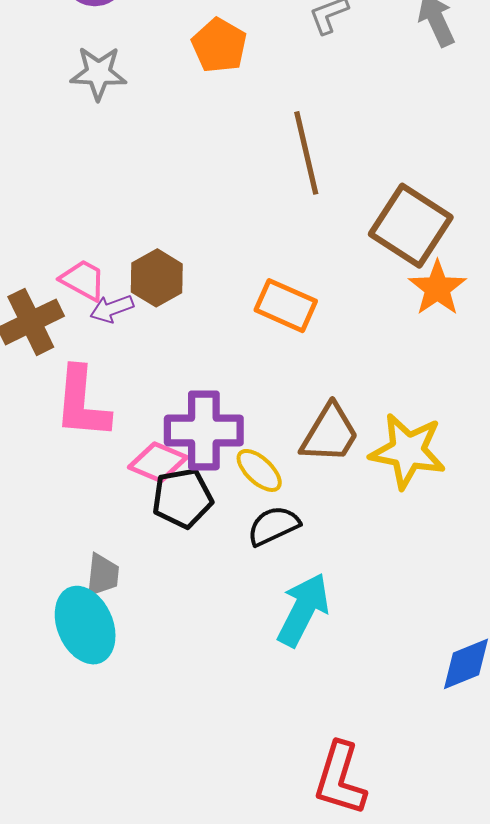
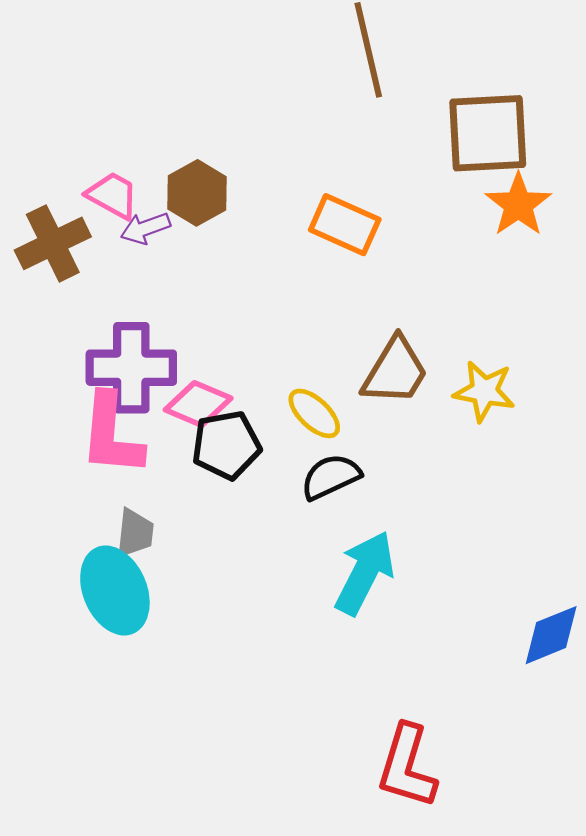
brown square: (411, 226) -> (488, 133), turned -36
pink L-shape: (82, 403) -> (111, 435), moved
purple cross: (204, 430) -> (131, 368), moved
yellow star: (408, 451) -> (484, 391), size x0.7

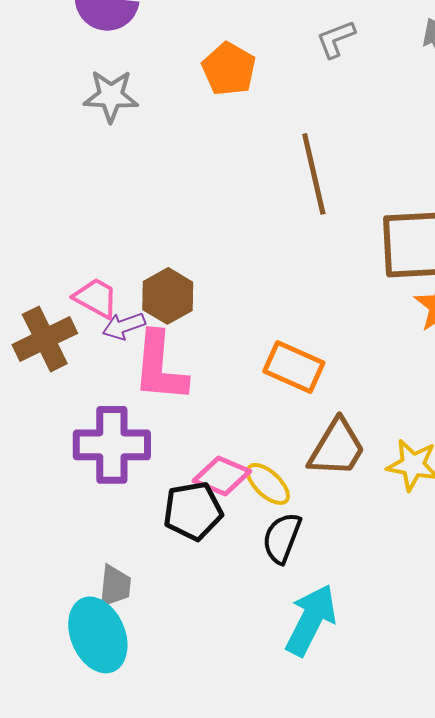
orange rectangle: (345, 225) -> (294, 367), moved
pink diamond: (198, 404) -> (222, 476), moved
pink L-shape: (111, 435) -> (160, 367), moved
black semicircle: (331, 477) -> (282, 538), turned -44

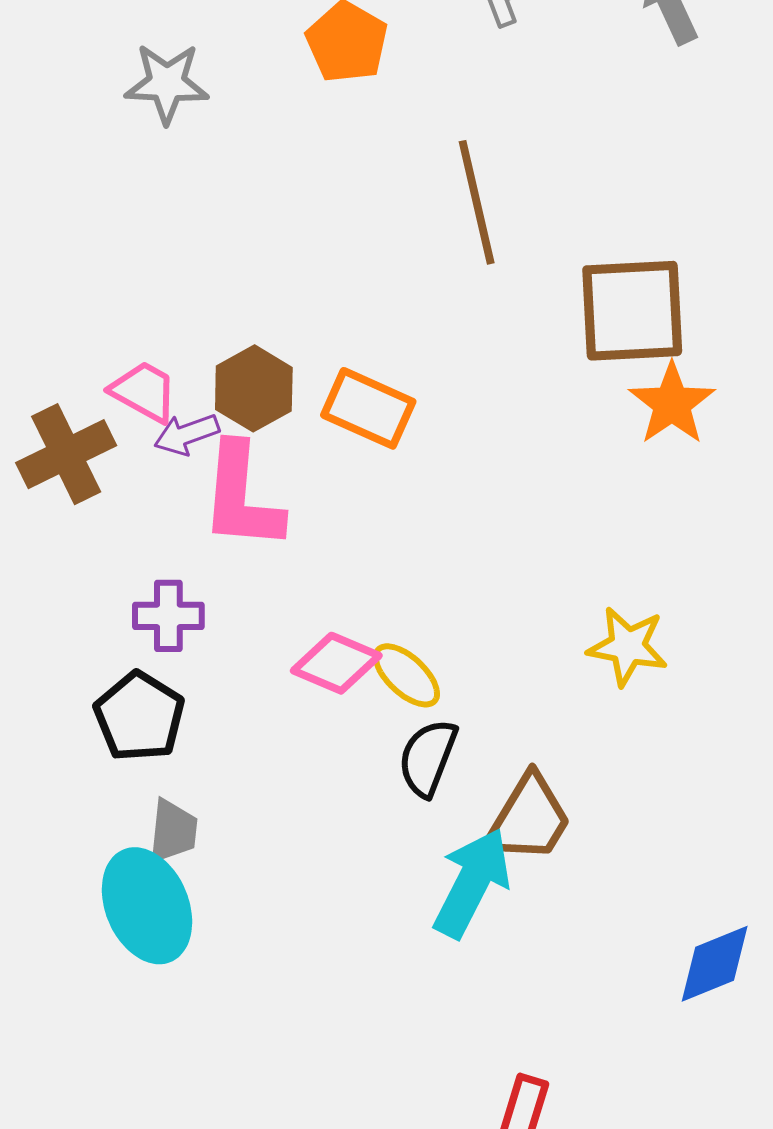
orange rectangle: (294, 367) -> (368, 408), moved
purple cross: (112, 445) -> (168, 616), size x0.6
brown trapezoid: (337, 448) -> (528, 819), moved
black pentagon: (193, 511) -> (139, 717), moved, turned -30

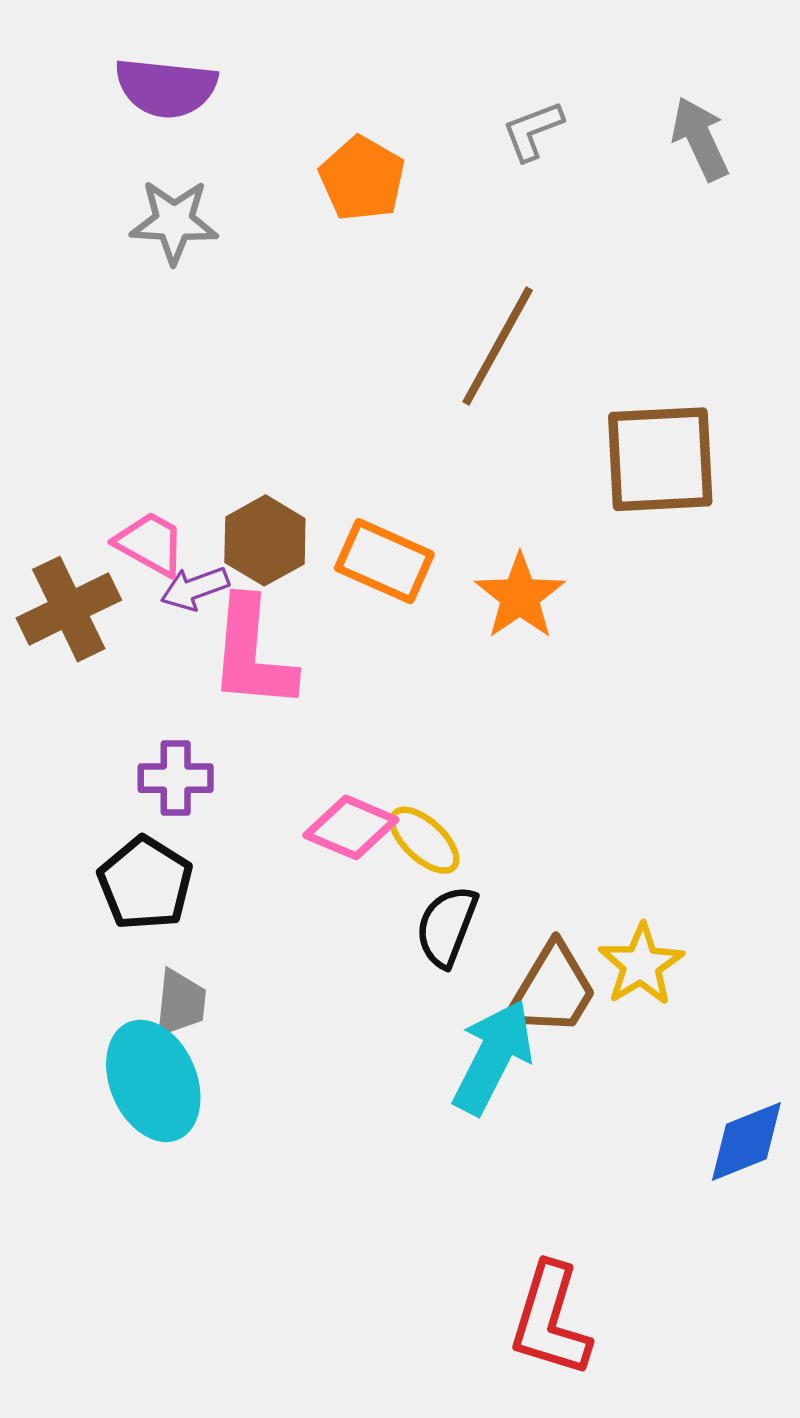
brown line: (477, 202) -> (498, 346), turned 42
orange star: (672, 404) -> (520, 596), moved
yellow star: (628, 646) -> (641, 965), moved, turned 30

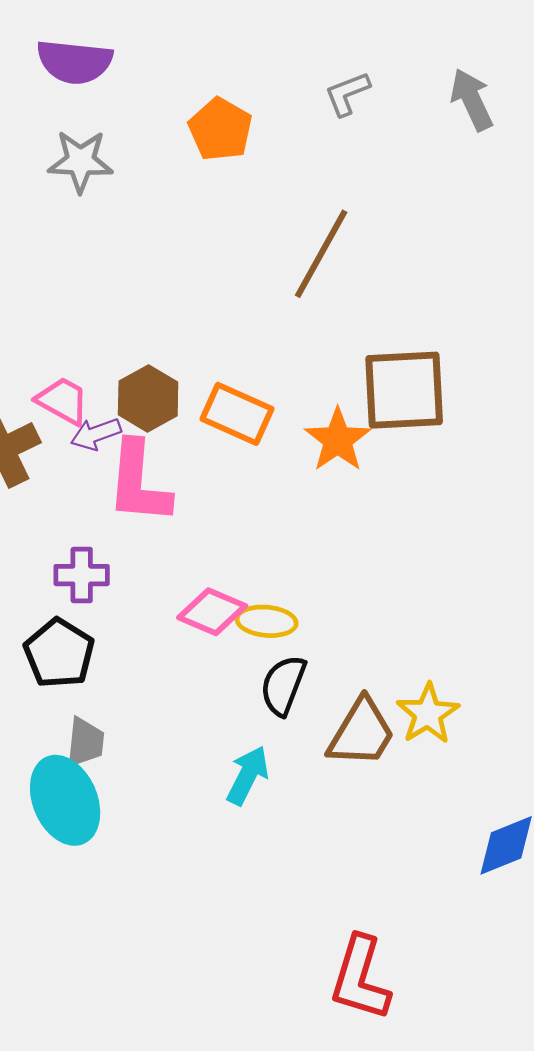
brown square: (660, 459) -> (404, 390), moved
yellow ellipse: (424, 840) -> (267, 621), turned -38
cyan arrow: (493, 1057) -> (248, 775), moved, size x0.7

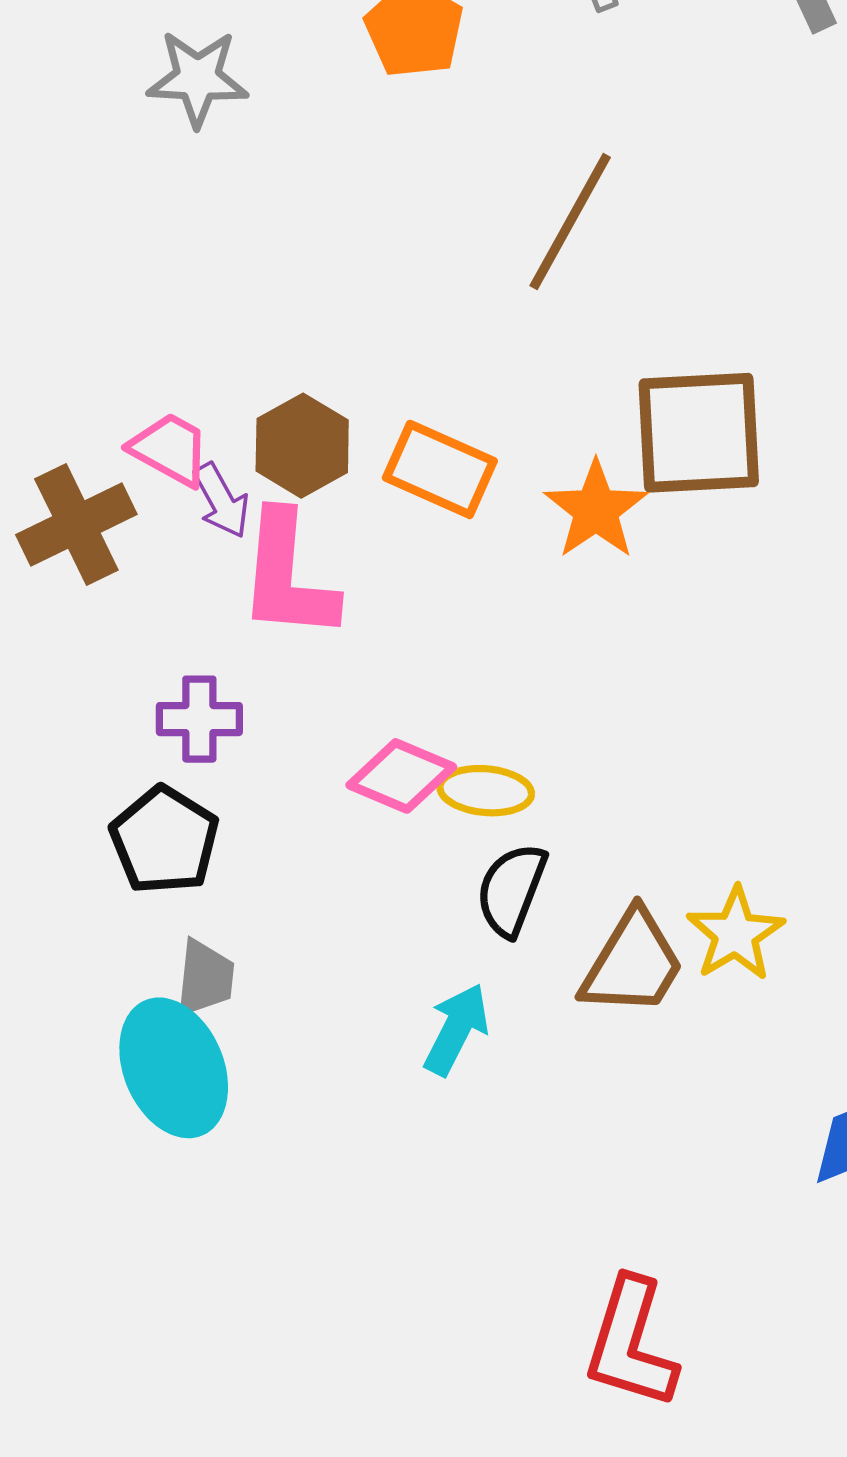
purple arrow: (96, 434) -> (221, 501), turned -99

